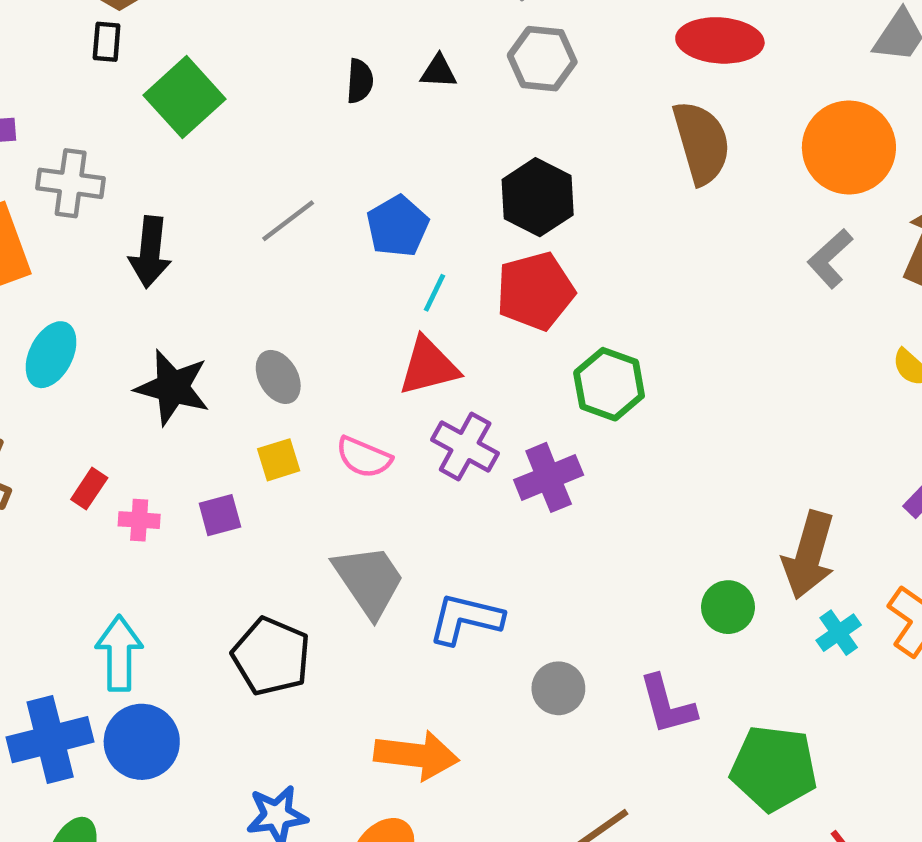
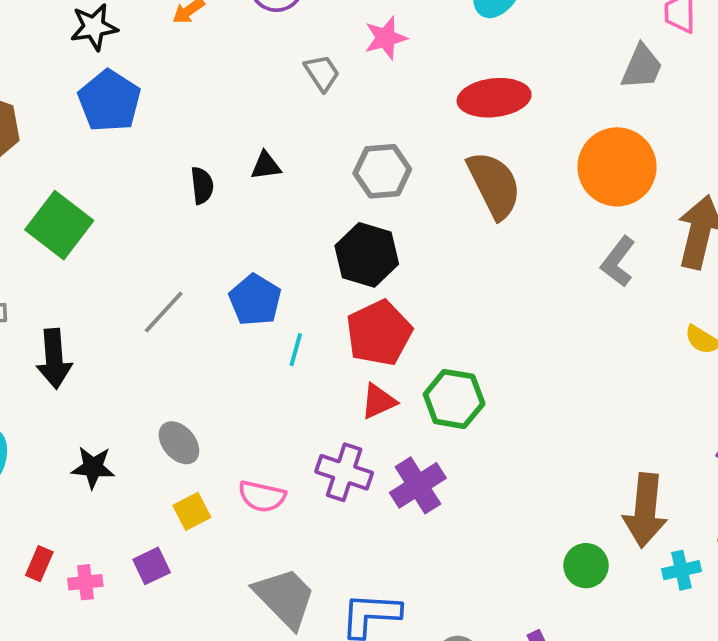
gray hexagon: (542, 59) -> (382, 171), moved
red triangle: (429, 366) -> (378, 401), moved, size x0.7
black star: (172, 387) -> (93, 467), size x0.7
cyan cross: (839, 633) -> (681, 570), turned 33

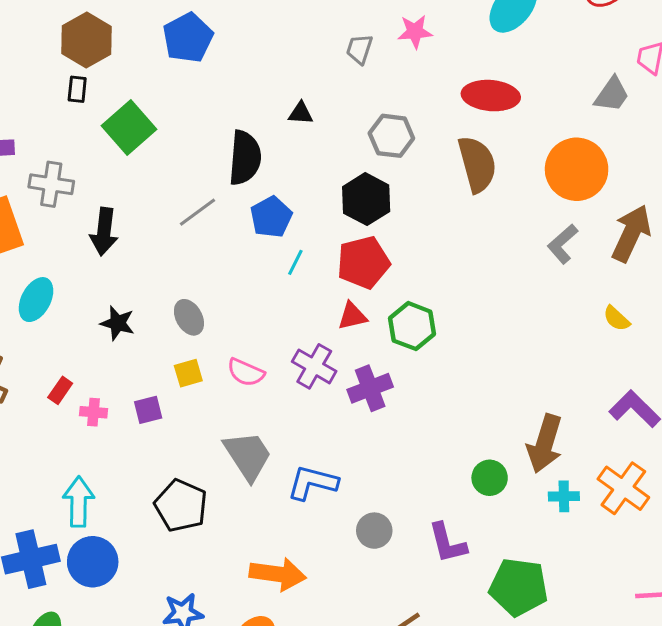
gray trapezoid: (322, 73) -> (359, 49), turned -140
black semicircle: (202, 185) -> (245, 158), moved, size x1.8

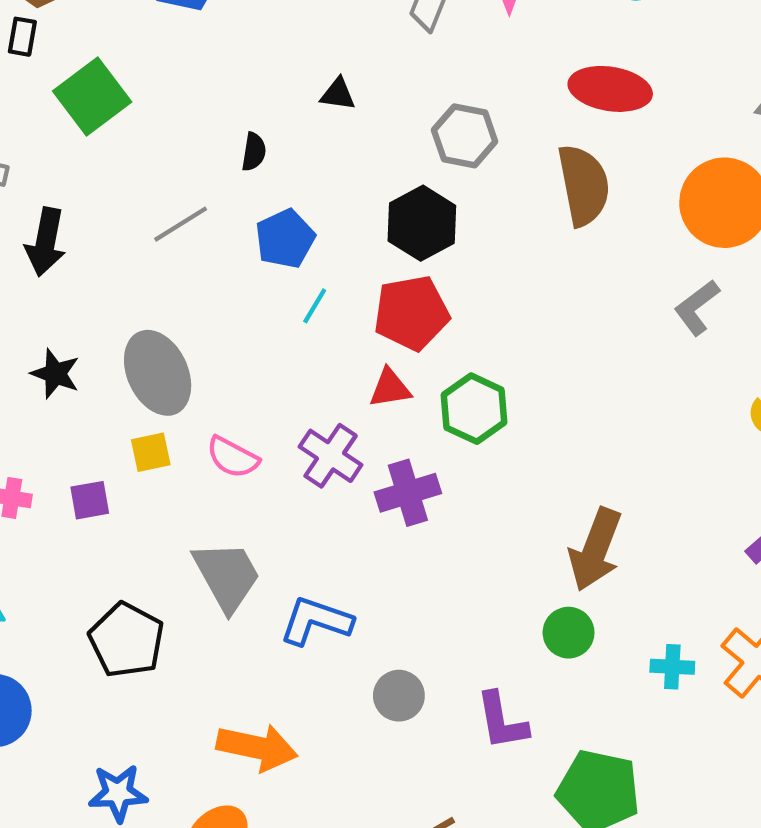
black semicircle: (245, 158) -> (254, 152), size x0.5
gray ellipse: (189, 317) -> (158, 373), size x1.6
brown arrow: (545, 444) -> (595, 550), moved

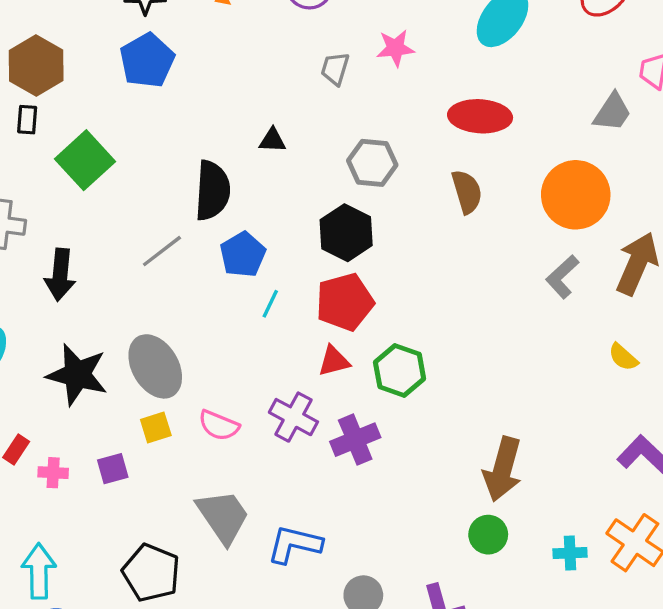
black semicircle: (254, 152) -> (212, 190), size x2.0
brown semicircle: (584, 185) -> (467, 192), size x0.7
black star: (55, 374) -> (77, 375), size x1.6

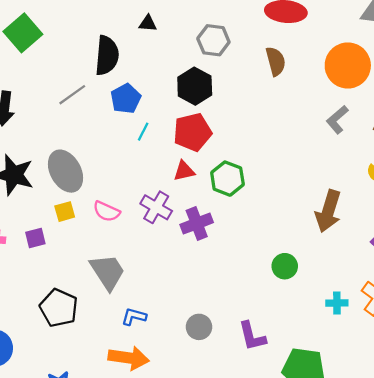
brown arrow: (503, 469) -> (328, 211), moved
green circle: (488, 535) -> (285, 266), moved
blue L-shape: (294, 544) -> (134, 317), moved, size x0.7

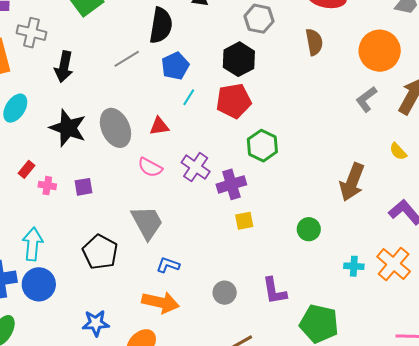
red triangle: (184, 171) -> (159, 126), moved
yellow square: (65, 212) -> (244, 221), moved
gray circle: (199, 327) -> (225, 293), moved

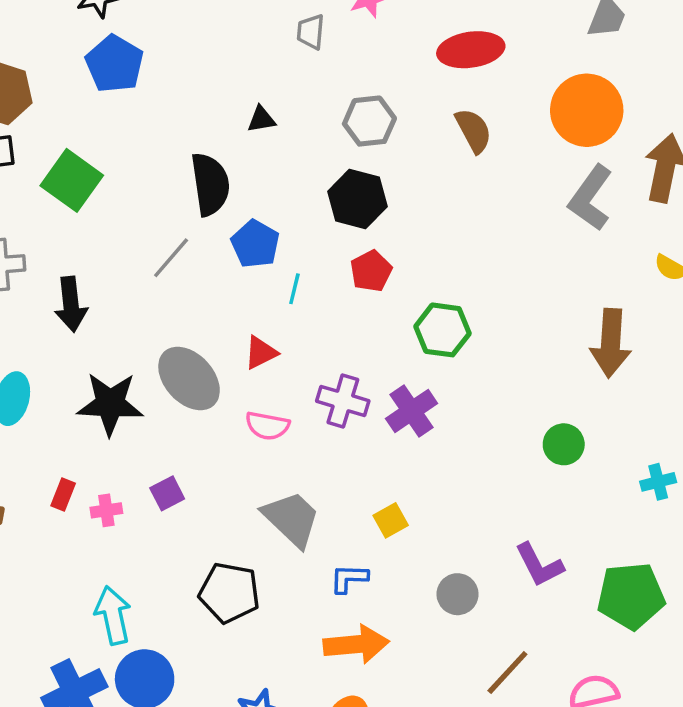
gray L-shape: (366, 99) -> (590, 198), size x1.4
red pentagon: (234, 101) -> (371, 271), size x0.7
yellow square: (244, 221) -> (391, 520), moved

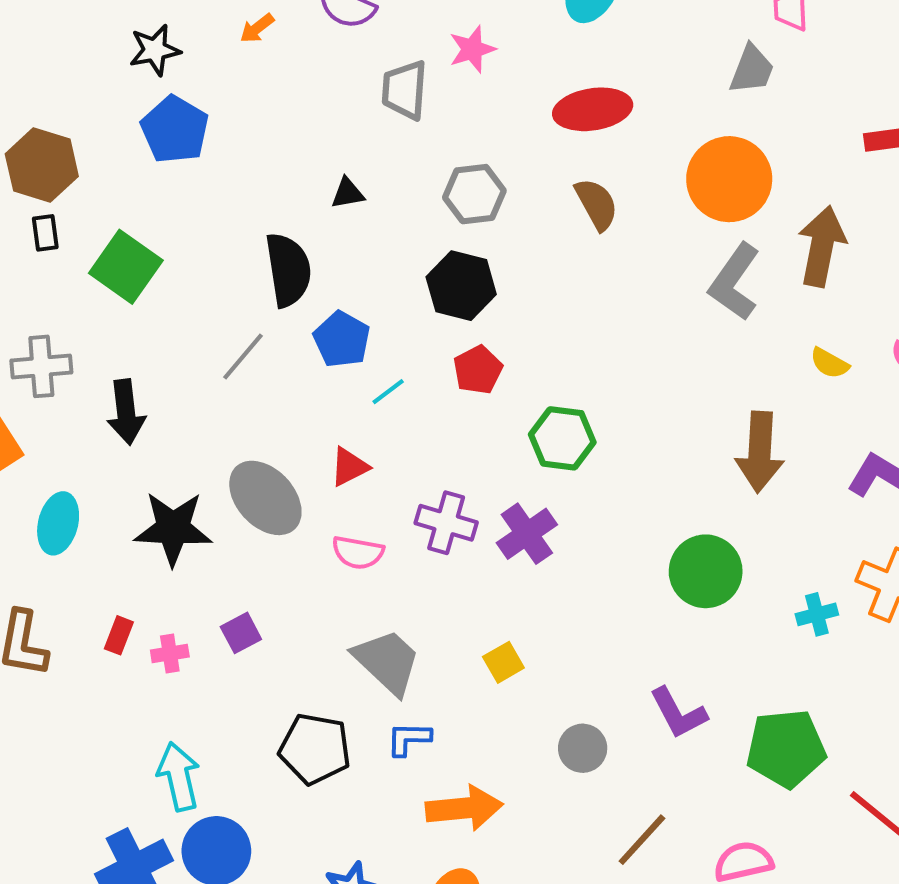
gray trapezoid: (311, 32) -> (405, 90), size x1.4
cyan line: (294, 289) -> (388, 392), turned 40
green circle: (564, 444) -> (706, 571), size x1.5
blue L-shape: (349, 578) -> (409, 739), moved

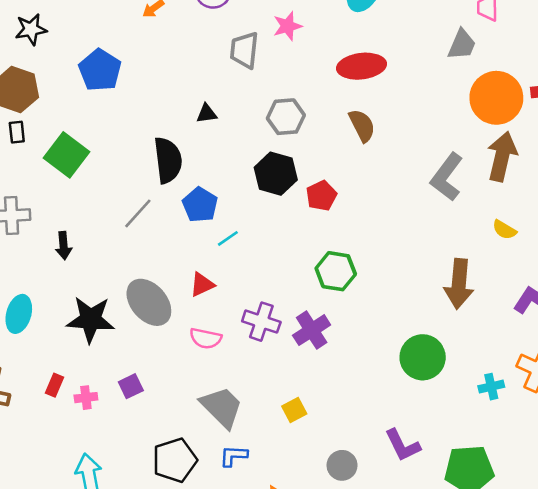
black star: (155, 50) -> (31, 29), moved
orange circle: (729, 179) -> (496, 98), moved
red pentagon: (478, 370) -> (321, 196), moved
black arrow: (126, 412) -> (64, 246), size x0.7
black pentagon: (315, 749) -> (175, 460), turned -30

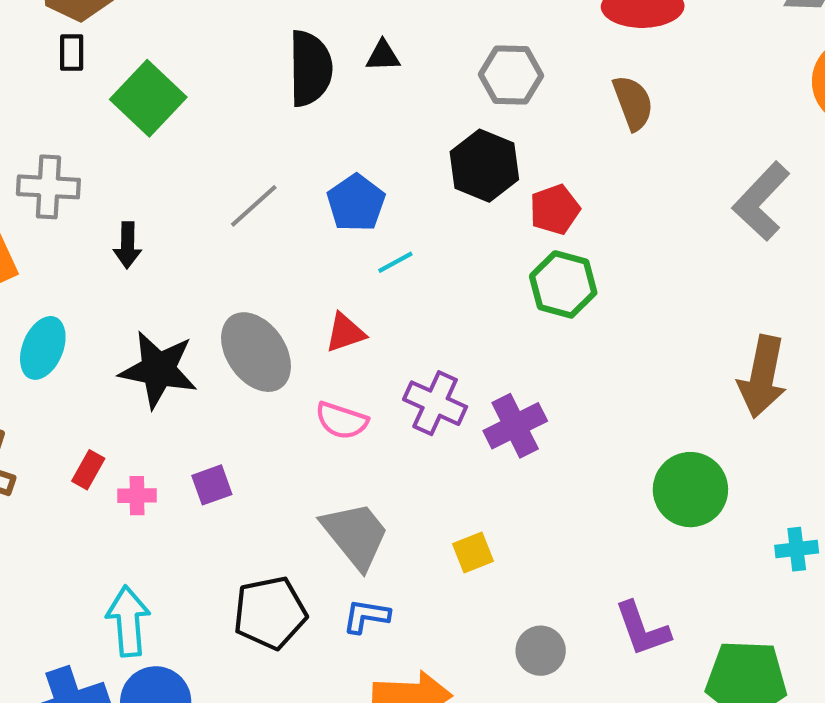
black semicircle: (168, 160) -> (310, 68), moved
green hexagon: (336, 271) -> (563, 284), moved

